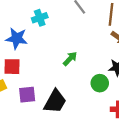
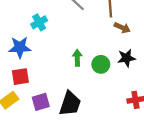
green arrow: (70, 59) -> (77, 58), turned -35
green circle: (100, 83) -> (101, 64), moved

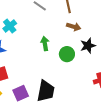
brown arrow: (122, 28) -> (74, 27), moved
green arrow: (77, 58) -> (45, 44), moved

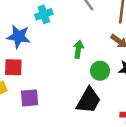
black trapezoid: (46, 91) -> (89, 100), moved

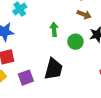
black trapezoid: (89, 100) -> (54, 69), moved

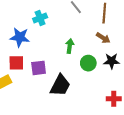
purple square: (26, 78) -> (39, 68), moved

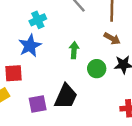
blue star: (20, 37) -> (30, 46), moved, turned -30
purple square: (39, 68) -> (38, 104), moved

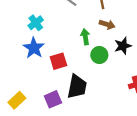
green arrow: (74, 50) -> (85, 37), moved
red square: (13, 73) -> (58, 61), moved

